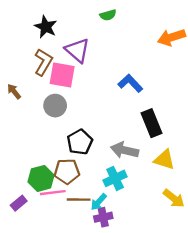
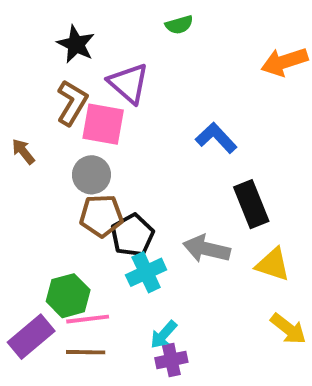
brown pentagon: (67, 171) -> (101, 216), moved
cyan cross: (115, 178) -> (146, 272), moved
brown line: (79, 200) -> (86, 352), moved
purple rectangle: (19, 203) -> (31, 337), size x1.6

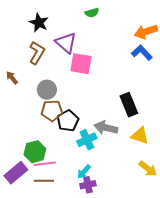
pink square: (103, 124) -> (81, 64), moved
blue L-shape: (216, 138) -> (142, 53), moved
cyan cross: (146, 272) -> (87, 140), moved

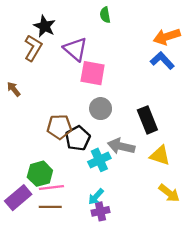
green semicircle: (92, 13) -> (105, 15), turned 96
brown L-shape: (37, 53) -> (33, 48), moved
gray circle: (47, 90) -> (101, 109), moved

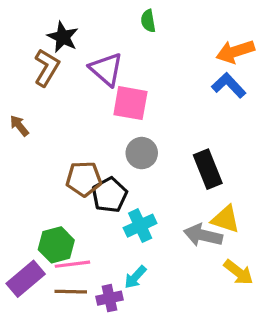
gray arrow: (121, 146) -> (203, 235), moved
purple cross: (101, 211) -> (109, 298), moved

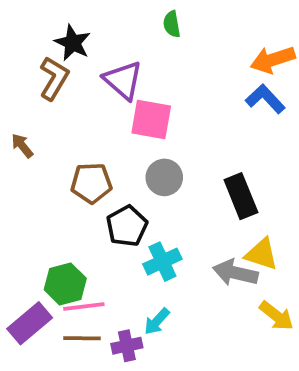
brown pentagon: (84, 179) -> (91, 183), moved

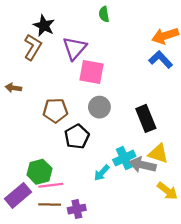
purple triangle: (123, 80) -> (75, 48), turned 30
brown arrow: (22, 146) -> (13, 88), turned -42
cyan cross: (162, 262) -> (124, 158), moved
cyan arrow: (157, 321) -> (102, 173), moved

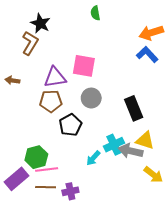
purple triangle: (75, 48) -> (55, 77), moved, turned 40

